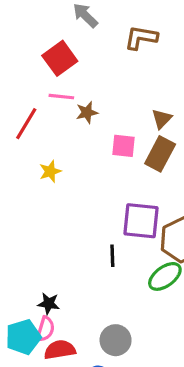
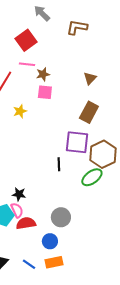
pink square: (123, 146) -> (45, 92), moved
brown rectangle: (160, 154) -> (89, 112), moved
pink semicircle: (45, 329) -> (17, 210), turned -42

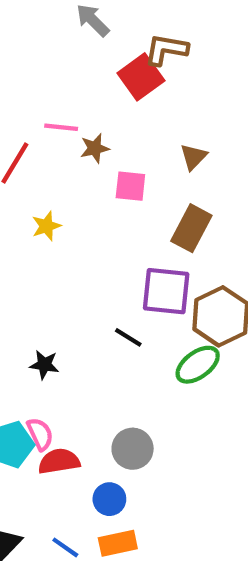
red square: (26, 40) -> (141, 77), moved
pink square: (45, 92) -> (130, 186), moved
black line: (59, 164) -> (128, 337), turned -56
black star: (19, 194) -> (44, 365), moved

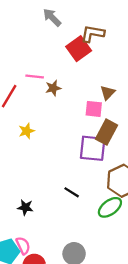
pink square: (130, 186) -> (94, 109), moved
purple square: (166, 291) -> (93, 148), moved

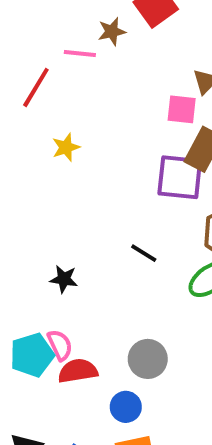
brown star: (53, 88) -> (112, 32), moved

